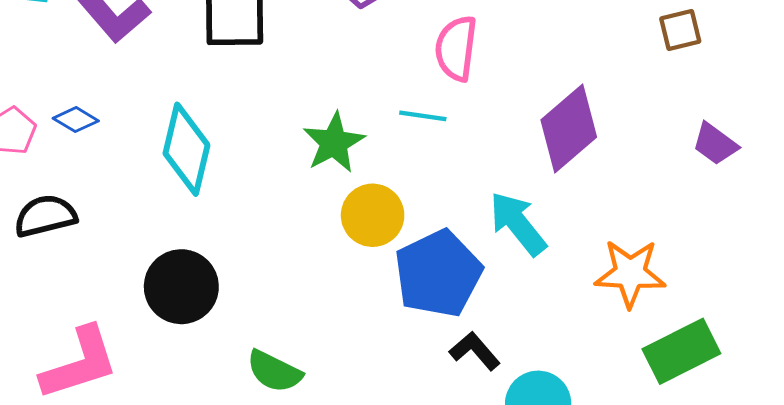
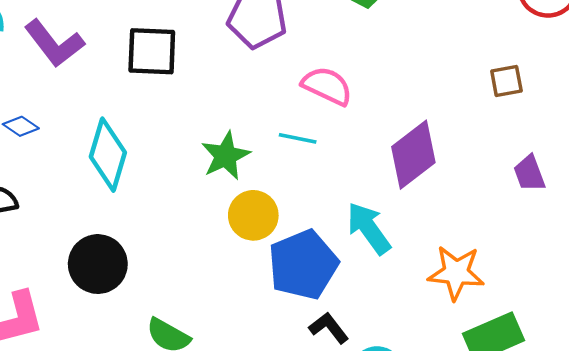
pink semicircle: (456, 48) -> (327, 86), turned 105
purple trapezoid: (715, 144) -> (529, 173), turned 30

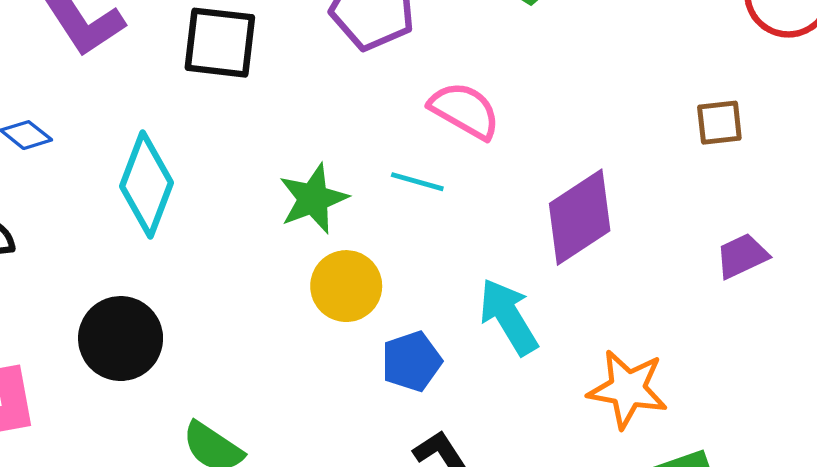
purple trapezoid: (529, 173) -> (742, 256), turned 81
blue pentagon: (303, 265) -> (412, 361), size x0.6

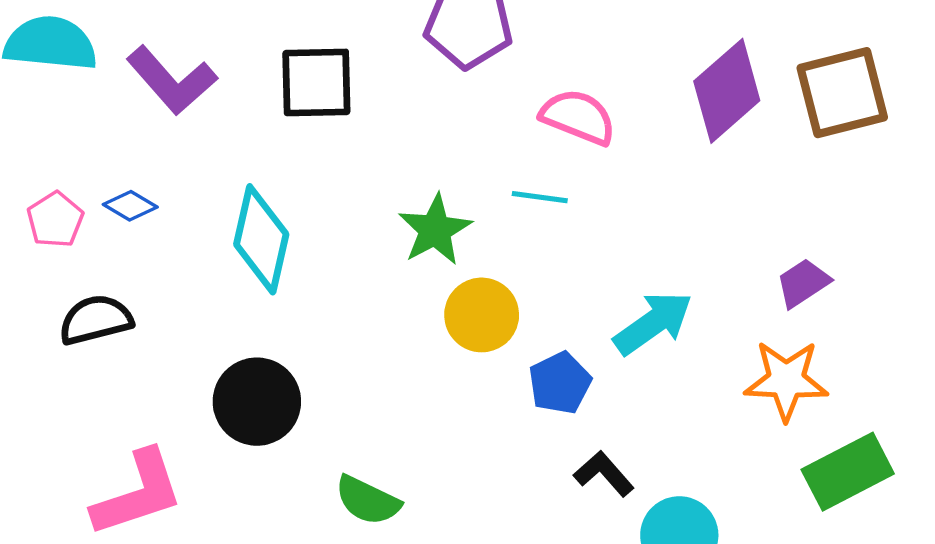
brown square: (719, 123) -> (842, 93), size x1.8
purple diamond: (580, 217) -> (727, 91), moved
purple trapezoid: (742, 256) -> (803, 283), moved
cyan arrow: (508, 317) -> (653, 323), turned 94

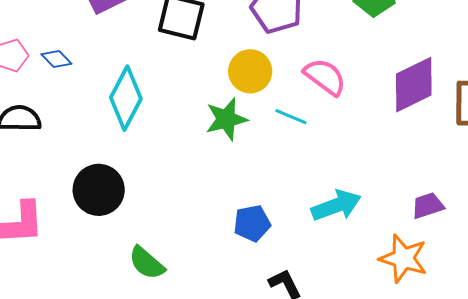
yellow circle: (482, 315) -> (250, 71), moved
blue pentagon: (560, 383) -> (252, 223), moved

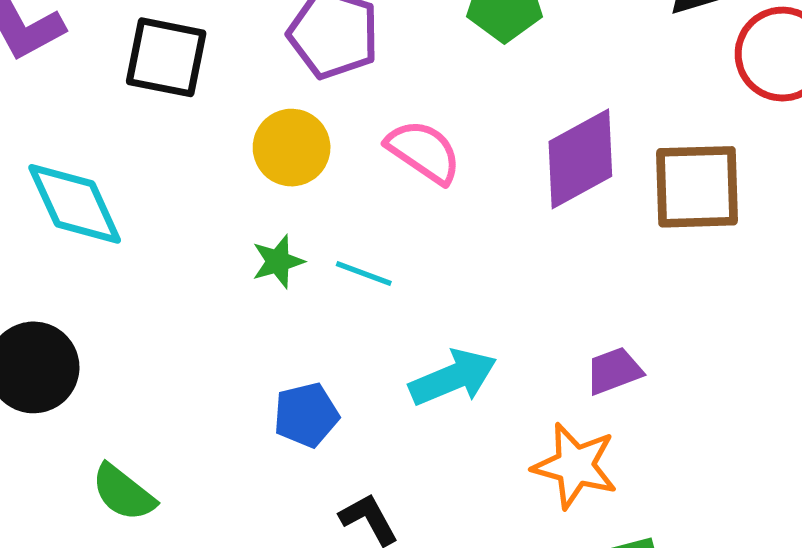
cyan diamond: (126, 98) -> (75, 204), turned -50
cyan line: (291, 117) -> (364, 273), moved
green star: (226, 119) -> (278, 261), moved, size x0.7

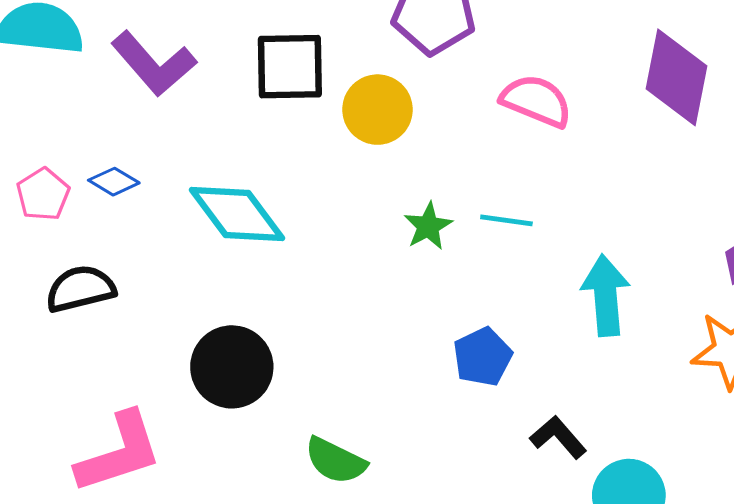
yellow circle: (292, 148) -> (378, 110), moved
purple diamond: (580, 159) -> (677, 77), turned -38
cyan arrow: (453, 377) -> (606, 295), turned -60

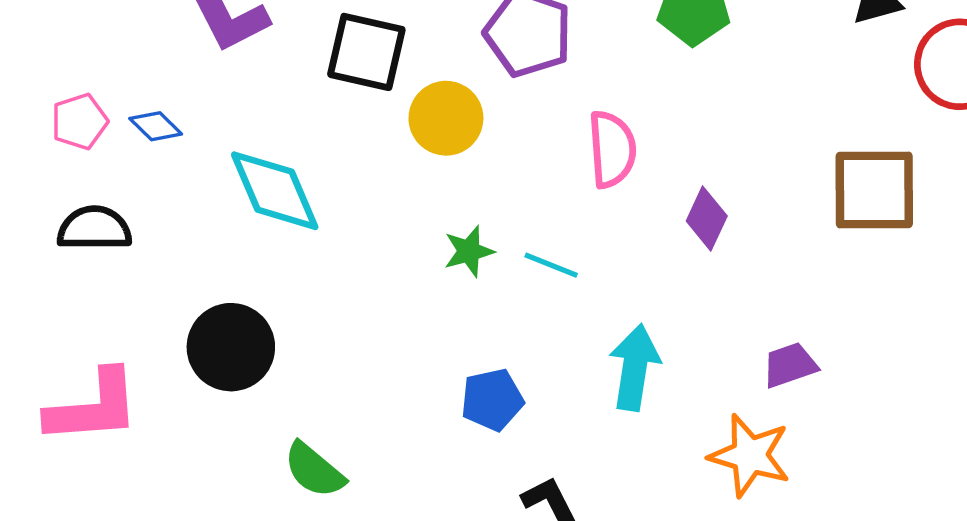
purple diamond: (677, 77) -> (707, 218), moved, size x0.6
pink semicircle: (536, 101) -> (612, 149), turned 50

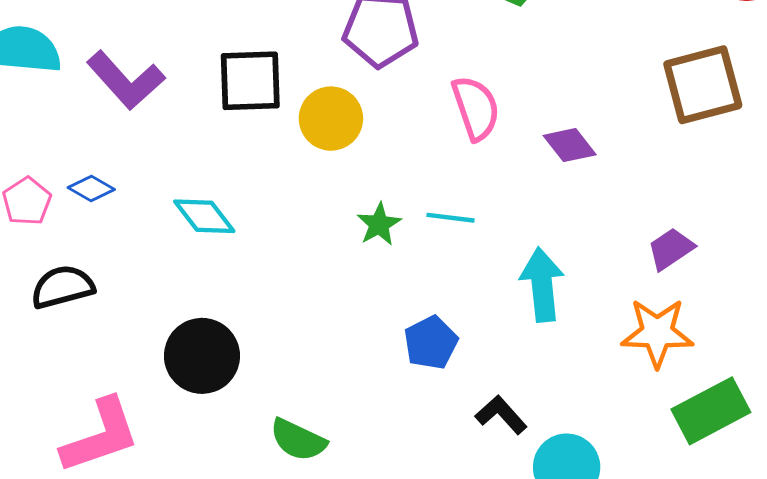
cyan diamond: (275, 191) -> (204, 216), size x0.7
purple diamond: (707, 218) -> (570, 145), turned -48

